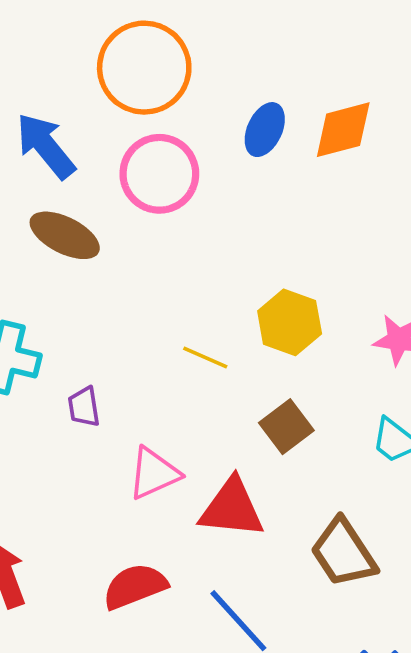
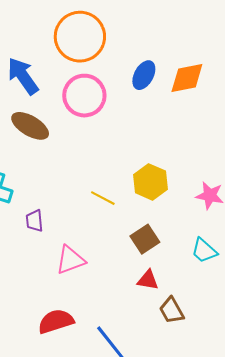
red triangle: (232, 508) -> (148, 280), moved, size x0.6
brown trapezoid: (343, 553) -> (172, 310), size x0.7

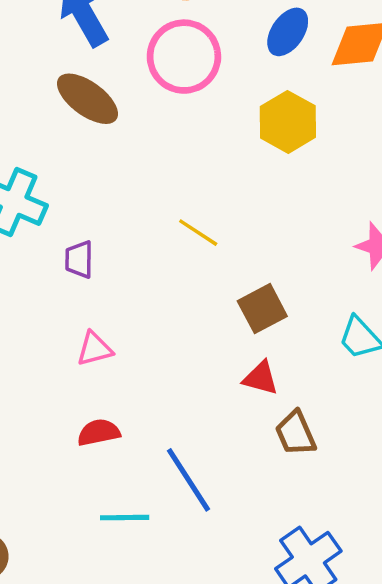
yellow hexagon: (150, 182) -> (288, 122), moved
pink triangle: (70, 260) -> (95, 349), moved, size x0.7
red semicircle: (56, 321) -> (99, 432), size x0.7

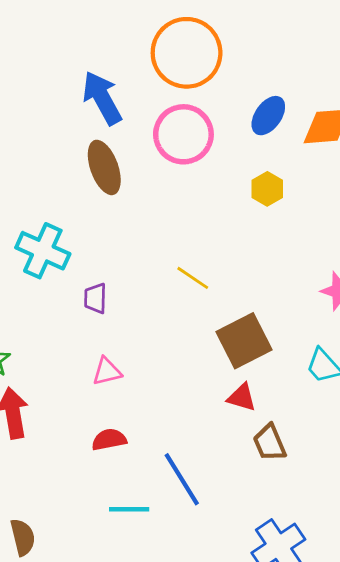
brown ellipse: (87, 99) -> (104, 167), turned 33
yellow hexagon: (288, 122) -> (267, 189), size x0.7
brown square: (262, 309) -> (244, 341), size x1.4

